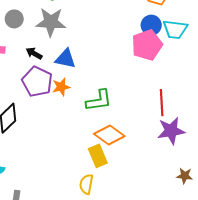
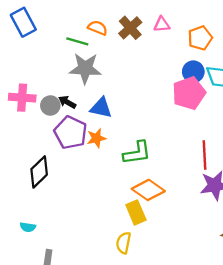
gray circle: (14, 19) -> (50, 106), moved

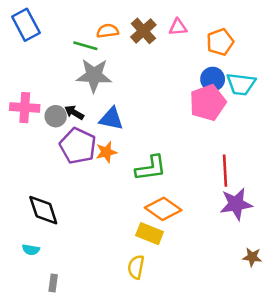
orange semicircle: (98, 28) -> (108, 31), turned -30
black diamond: (39, 172) -> (43, 210), moved, turned -64
yellow rectangle: (136, 212) -> (150, 234), turned -45

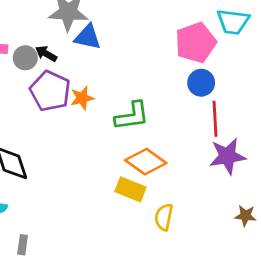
blue circle: (213, 79) -> (201, 83), moved
blue triangle: (111, 119) -> (88, 37), moved
yellow semicircle: (136, 267) -> (164, 217), moved

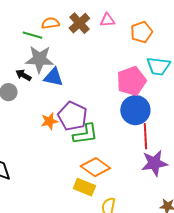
black arrow: (46, 54) -> (23, 75), moved
blue circle: (201, 83) -> (135, 110), size x1.5
purple pentagon: (50, 91) -> (72, 116), moved

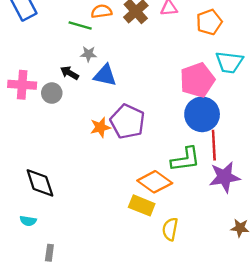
gray star: (39, 59) -> (88, 54), size x0.5
green L-shape: (85, 134) -> (185, 159), moved

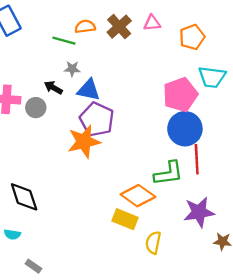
purple pentagon: (127, 121) -> (97, 119), moved
orange star: (100, 127) -> (84, 142), size x1.6
purple star: (225, 177) -> (199, 212), moved
gray rectangle: (49, 253) -> (33, 266), turned -63

